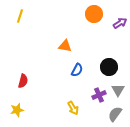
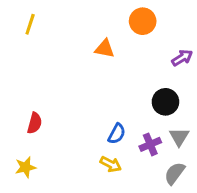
purple arrow: (120, 23) -> (182, 58), moved
orange triangle: (65, 46) -> (105, 49), moved
blue semicircle: (77, 70) -> (117, 134), moved
yellow arrow: (73, 108) -> (111, 164), turned -32

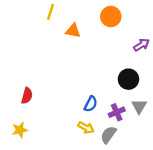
yellow line: (30, 24) -> (51, 12), moved
orange triangle: (105, 49) -> (73, 31), moved
gray semicircle: (175, 173) -> (108, 135), moved

